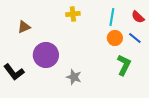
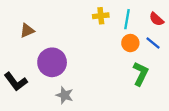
yellow cross: (73, 14) -> (101, 16), moved
gray star: (74, 77) -> (65, 95), moved

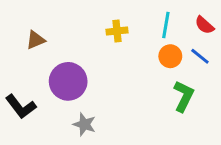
yellow cross: (101, 16) -> (117, 31), moved

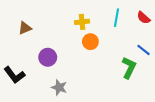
orange circle: (170, 56) -> (90, 42), moved
blue line: (200, 56) -> (144, 50), moved
purple circle: (68, 81) -> (48, 57), size x0.7

